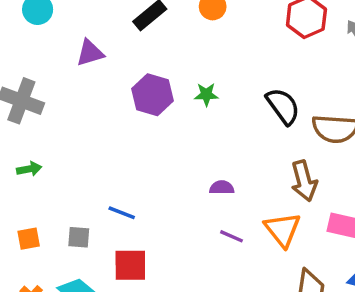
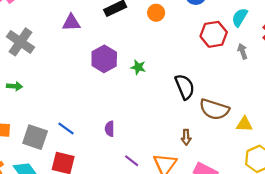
brown arrow: (304, 181) -> (186, 137), size x0.6
purple semicircle: (222, 188) -> (110, 129), moved, turned -104
gray square: (79, 237) -> (35, 137), size x1.6

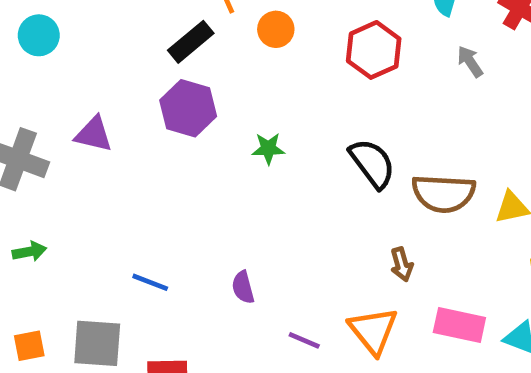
purple triangle: (71, 23) -> (94, 134), moved, turned 30
red hexagon: (214, 34) -> (374, 50), moved
purple hexagon: (104, 59) -> (188, 108), moved
blue line: (66, 129) -> (150, 282), moved

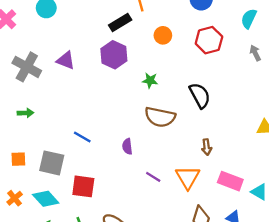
orange circle: (276, 29) -> (163, 35), moved
brown semicircle: (444, 193) -> (160, 117), moved

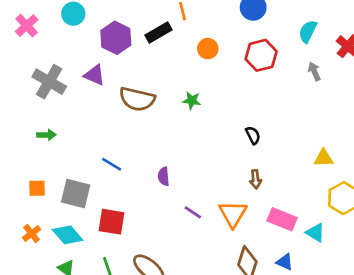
purple hexagon: (114, 55) -> (116, 38), moved
black semicircle: (200, 95) -> (253, 135), moved, size x0.6
brown semicircle: (160, 117) -> (137, 99), moved

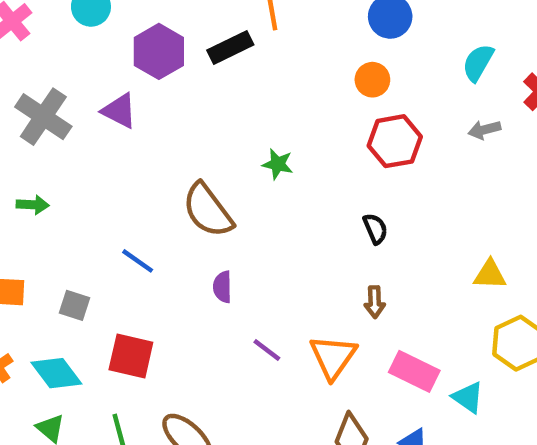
orange circle: (208, 49) -> (372, 80), moved
red hexagon: (261, 55) -> (395, 141), moved
gray arrow: (314, 71) -> (484, 130), turned -84
brown semicircle: (137, 99) -> (208, 210), moved, turned 36
gray square: (76, 194) -> (75, 305), size x0.6

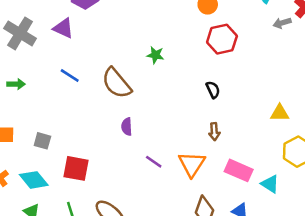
gray arrow: (484, 130) -> (282, 23), moved
blue line: (138, 261) -> (70, 75), moved

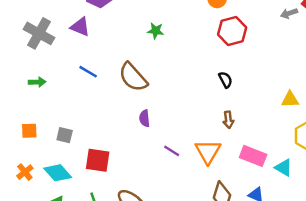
green star: (155, 55) -> (156, 31), moved

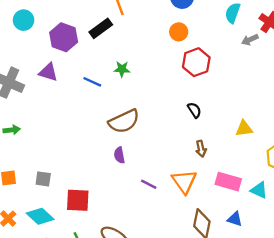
blue line: (88, 72) -> (92, 82), moved
brown semicircle: (133, 77) -> (124, 121), moved, turned -68
yellow triangle: (290, 100) -> (244, 129), moved

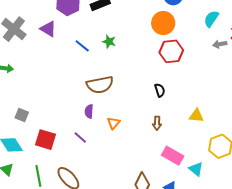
orange circle: (179, 32) -> (163, 23), size x1.5
orange triangle: (184, 182) -> (114, 123), moved, size x0.6
purple line: (149, 184) -> (80, 137), moved

